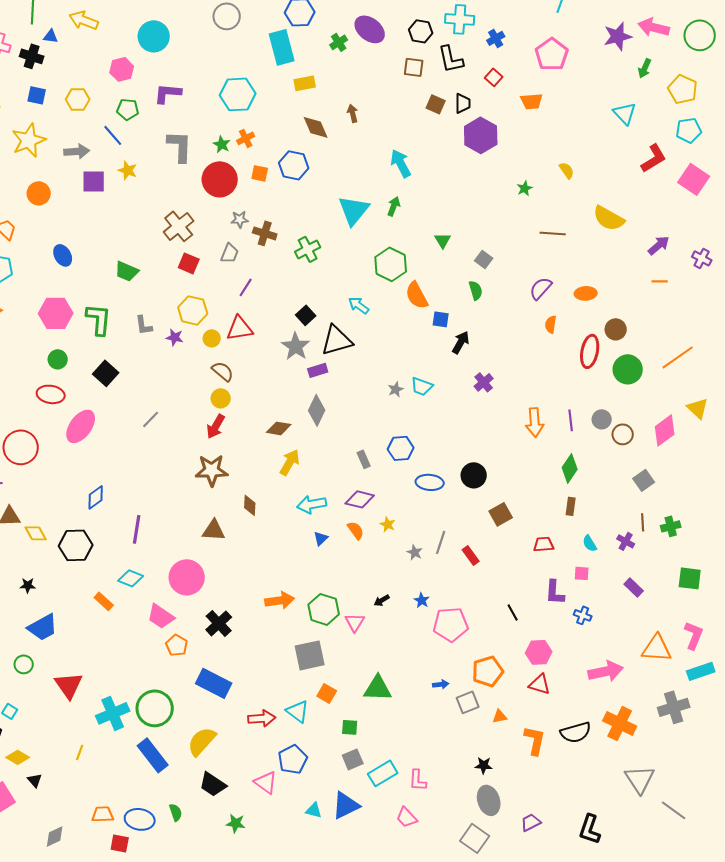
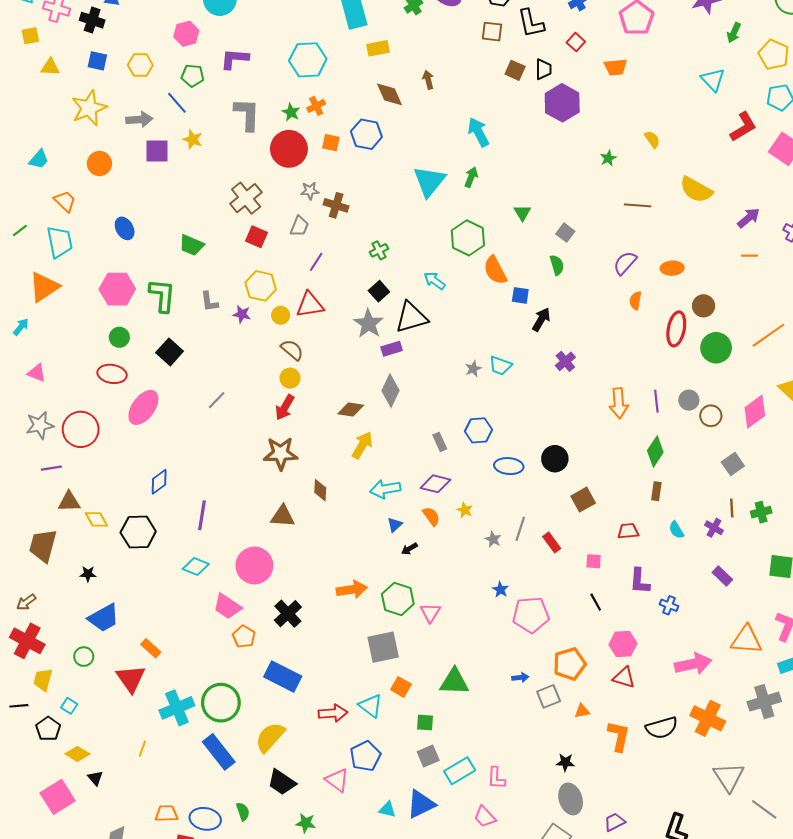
green cross: (308, 249) -> (379, 250), moved, size x0.7
pink square: (582, 573) -> (594, 561), moved
black arrow: (382, 600) -> (409, 549), moved
orange rectangle: (104, 601) -> (151, 648), moved

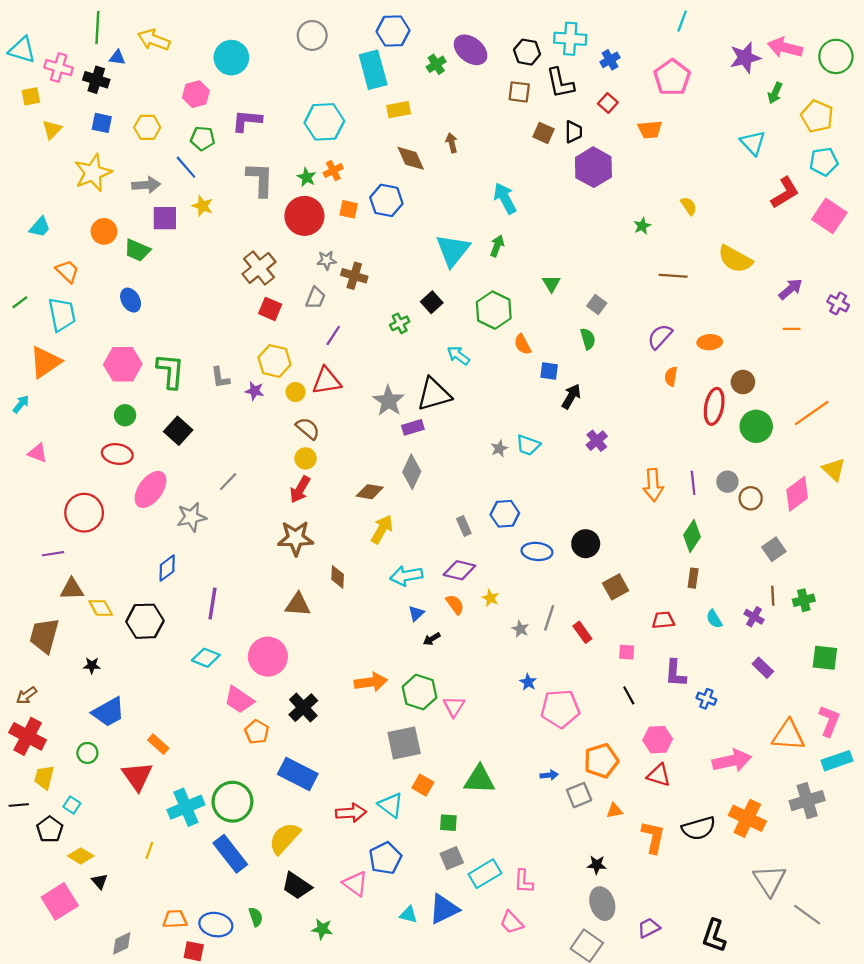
yellow triangle: (50, 67) -> (52, 130), turned -48
green trapezoid: (192, 245) -> (137, 250), moved
orange semicircle: (495, 270) -> (523, 344), size x0.7
black square: (379, 291) -> (432, 302), moved
gray star: (40, 425) -> (191, 517), moved

